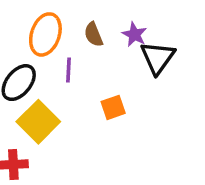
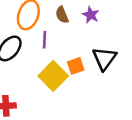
black triangle: (158, 58) -> (104, 58), moved
yellow square: (38, 122) -> (53, 76), moved

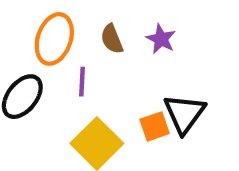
orange square: (76, 66) -> (155, 126), moved

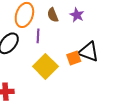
black triangle: (184, 114) -> (88, 52), turned -45

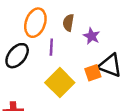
brown semicircle: (53, 15) -> (68, 23), turned 32
purple star: (77, 15) -> (92, 36), moved

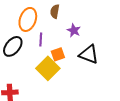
brown semicircle: (68, 23) -> (55, 11), moved
orange square: (93, 73) -> (58, 54), moved

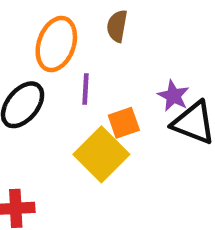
purple star: (74, 30) -> (173, 96), moved

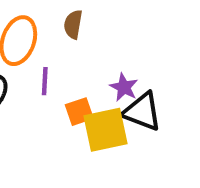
yellow square: (101, 154) -> (106, 130), moved, turned 33

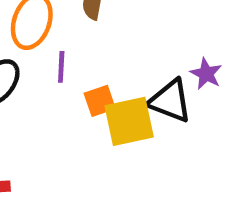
purple star: (124, 87) -> (206, 74), moved

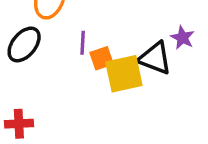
purple line: (61, 67) -> (83, 43), moved

